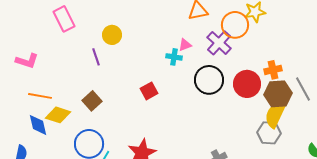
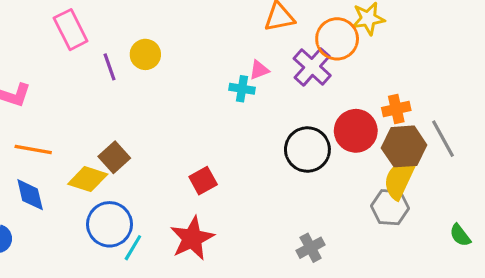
purple line: (96, 57) -> (110, 67), moved
black circle: (209, 80) -> (307, 150), moved
red square: (149, 91) -> (203, 181), moved
yellow diamond: (58, 115) -> (88, 179), moved

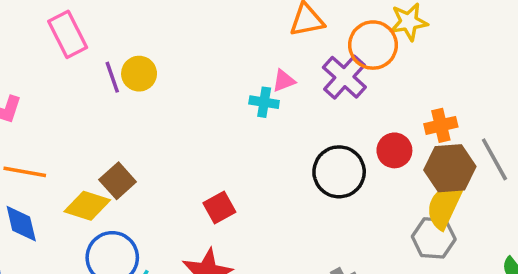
yellow circle: (145, 54) -> (139, 74), moved
red circle: (356, 131) -> (394, 150), size x0.7

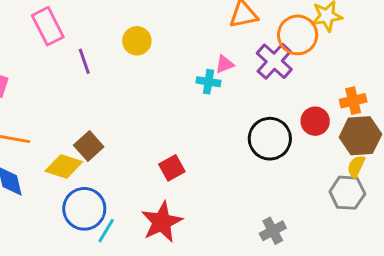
yellow circle: (139, 74) -> (137, 41), moved
yellow semicircle: (444, 206) -> (356, 166), size x0.6

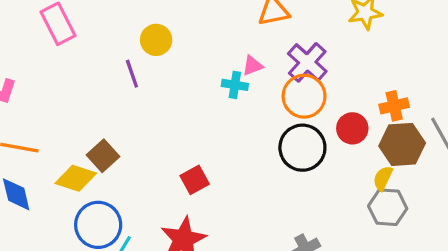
orange circle: (298, 35) -> (304, 96), moved
purple line: (84, 61) -> (132, 74), moved
yellow semicircle: (356, 166) -> (383, 178), moved

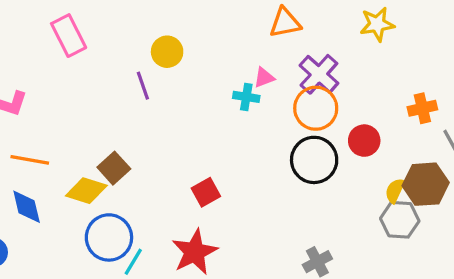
orange cross: (394, 106) -> (422, 108), moved
brown hexagon: (402, 144) -> (426, 184), moved

